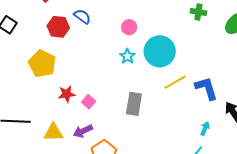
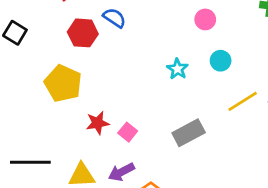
pink circle: (129, 27) -> (205, 19), moved
cyan circle: (160, 51) -> (221, 61), size x0.5
gray rectangle: (134, 104) -> (189, 133), turned 55

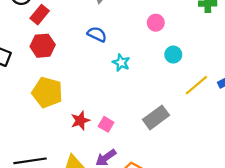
blue semicircle: (115, 18) -> (97, 34), moved
red hexagon: (83, 33) -> (43, 46), moved
cyan star: (177, 69) -> (121, 63), moved

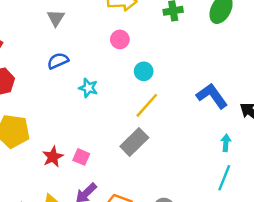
blue semicircle: (97, 34) -> (58, 61), turned -42
yellow line: (196, 85) -> (147, 105), moved

